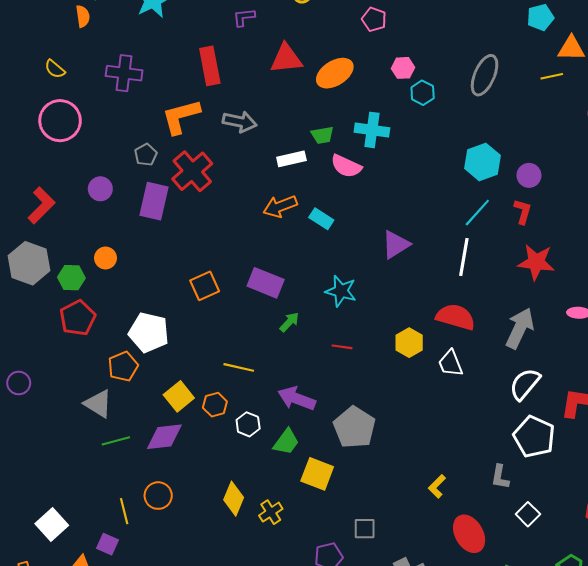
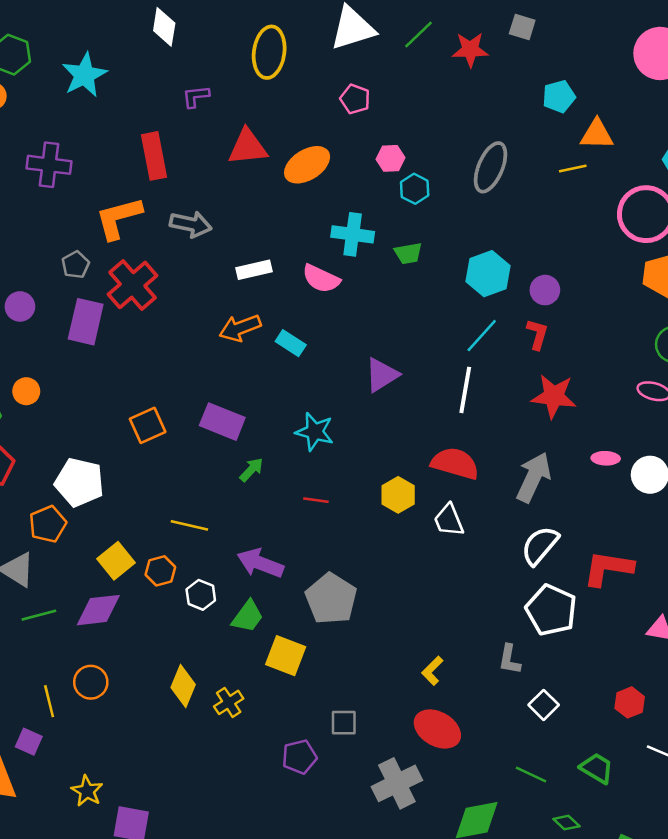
green trapezoid: (322, 135) -> (408, 253), moved
red ellipse: (469, 534) -> (437, 729), moved, turned -30

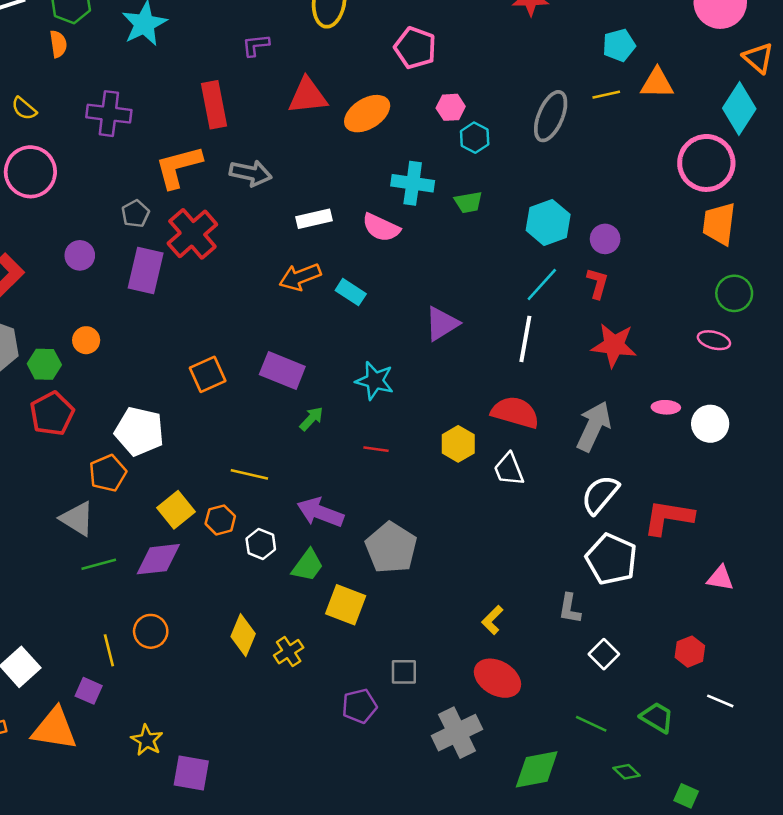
pink pentagon: (355, 99) -> (415, 48), size x1.4
yellow line: (573, 169) -> (606, 95), moved

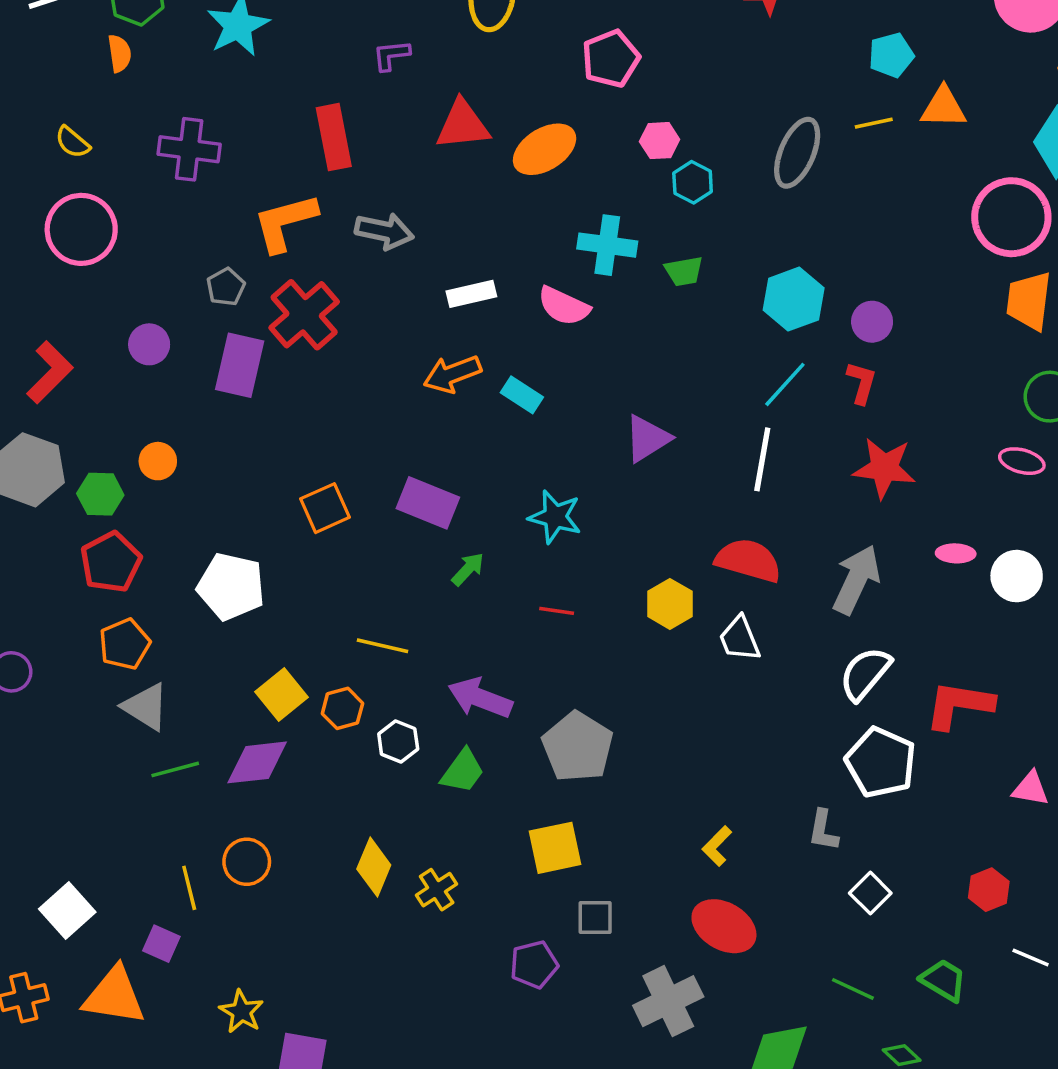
pink pentagon: (415, 48) -> (611, 59), turned 30
orange pentagon: (108, 473) -> (125, 644), moved
yellow square: (346, 605) -> (555, 848), moved, turned -33

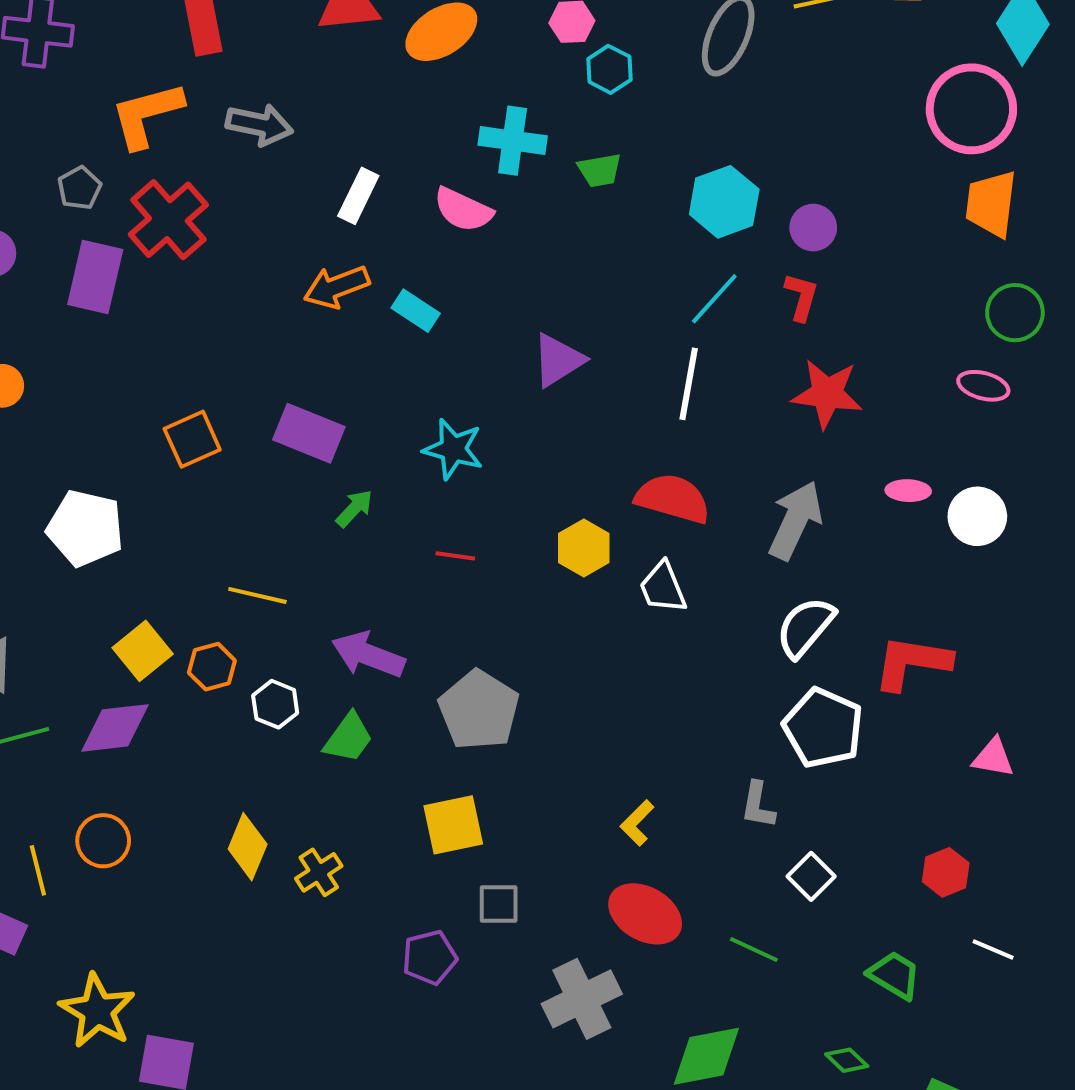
white rectangle: (471, 294) -> (358, 196), turned -51
green line: (853, 989) -> (754, 949), moved
yellow star: (241, 1012) -> (97, 1011), size x1.5

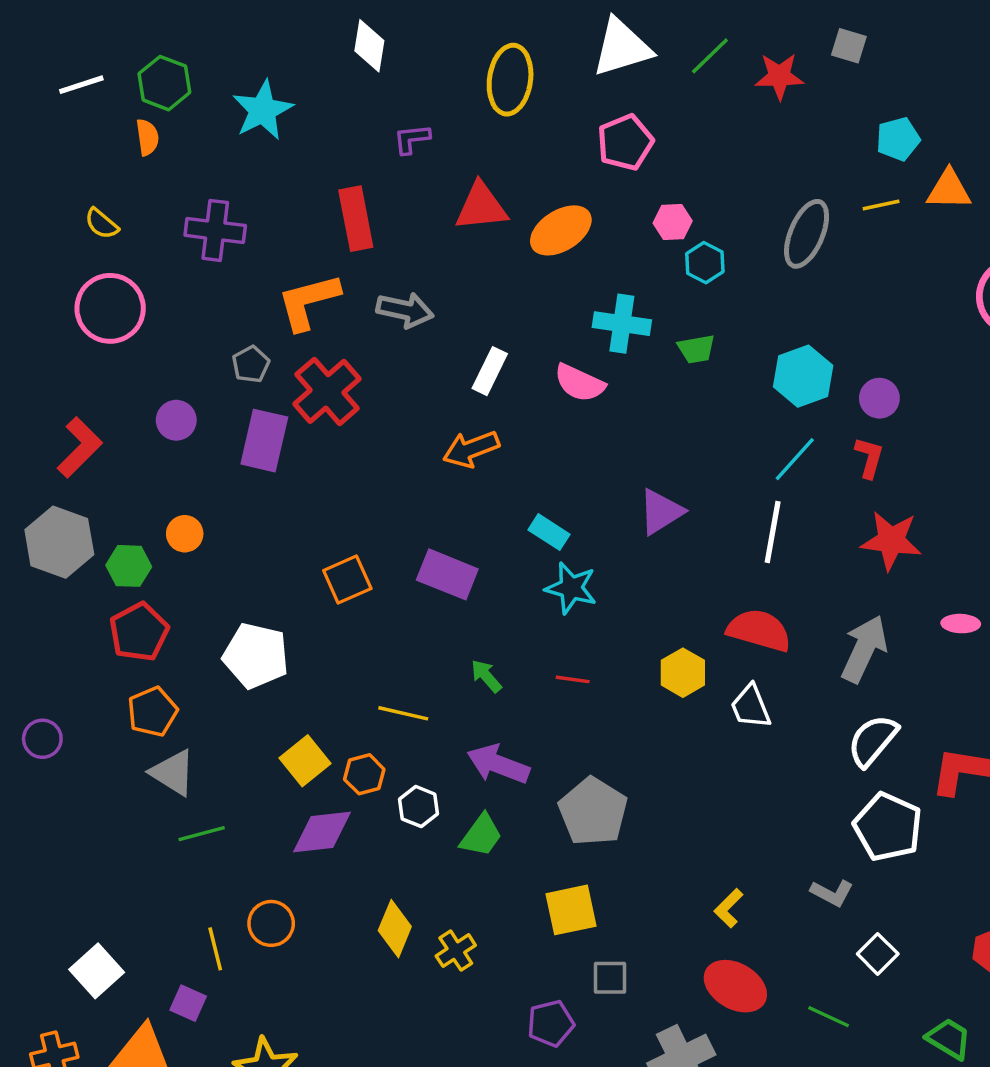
cyan rectangle: (416, 311) -> (549, 532), moved
green arrow: (354, 508) -> (486, 676), moved, turned -84
purple diamond: (115, 728) -> (322, 832), moved
gray L-shape: (758, 805) -> (832, 893), turned -72

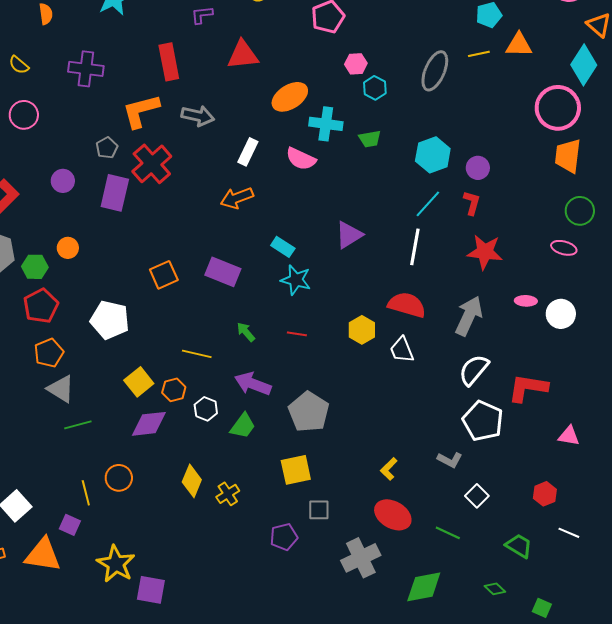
orange ellipse: (561, 230) -> (290, 97), moved
pink circle: (110, 308) -> (24, 115), size x0.7

